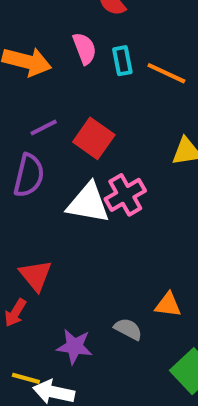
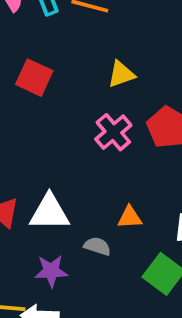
pink cross: (125, 195) -> (113, 132), moved
white triangle: (88, 203) -> (49, 212), moved

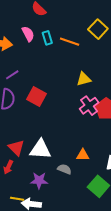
red square: (34, 78) -> (37, 97), moved
pink cross: (113, 132) -> (89, 106), moved

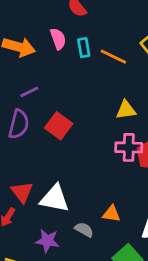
pink cross: (89, 106) -> (129, 147), turned 30

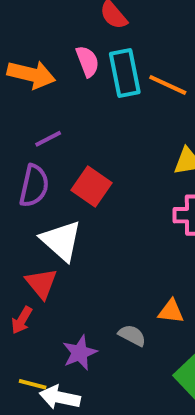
cyan rectangle: (84, 48) -> (125, 73), size x1.6
white triangle: (55, 199) -> (61, 241), moved, turned 32
purple star: (47, 241) -> (80, 353), turned -30

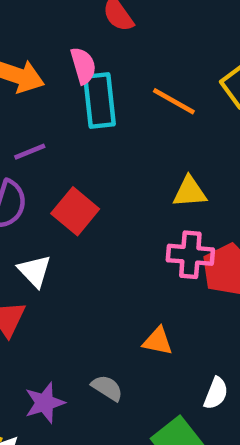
cyan rectangle: (125, 73) -> (99, 100), moved
white triangle: (61, 241) -> (35, 271), size x0.7
orange triangle: (171, 311) -> (158, 341), moved

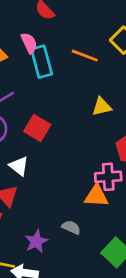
pink cross: (190, 255) -> (108, 177), moved
orange triangle: (158, 341) -> (96, 196), size x1.4

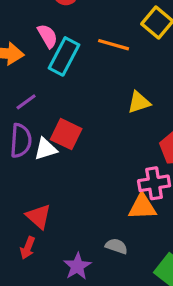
cyan rectangle: (42, 62) -> (64, 56), turned 48
white triangle: (19, 166) -> (45, 149), moved, turned -50

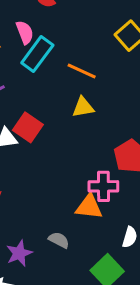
orange line: (114, 45) -> (82, 71), moved
yellow triangle: (139, 102) -> (83, 107), moved

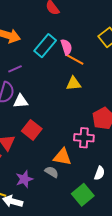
pink semicircle: (25, 32) -> (66, 47), moved
red square: (28, 127) -> (32, 130), moved
orange triangle: (89, 207) -> (62, 157), moved

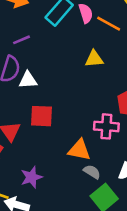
orange line: (74, 59) -> (109, 24), moved
red square: (32, 130) -> (41, 116), turned -36
gray semicircle: (52, 172) -> (92, 172), moved

